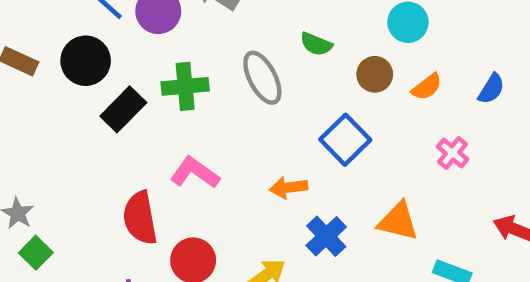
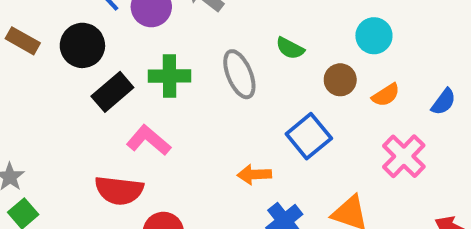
pink cross: (453, 153) -> (404, 156), size x1.5
pink L-shape: (195, 173) -> (149, 140), moved
red semicircle: (140, 218) -> (119, 190), turned -78

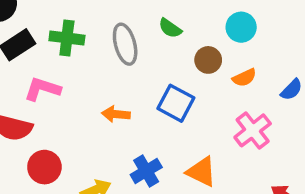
blue square: (309, 136) -> (176, 103), turned -30
pink L-shape: (149, 140) -> (42, 89), turned -30
orange arrow: (254, 175) -> (116, 114), moved

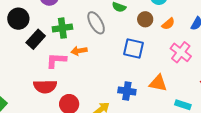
orange arrow: (116, 114) -> (79, 51), moved
blue cross: (146, 171) -> (127, 91), turned -36

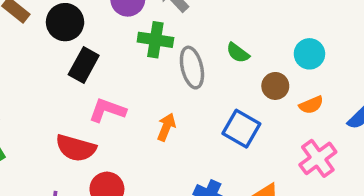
green cross: (62, 28) -> (155, 40), moved
black rectangle: (36, 39) -> (84, 65), turned -30
orange arrow: (79, 51) -> (166, 127), moved, turned 105

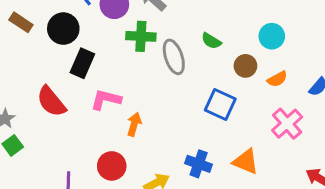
orange arrow: (166, 127) -> (134, 124), moved
red semicircle: (76, 148) -> (51, 102), moved, turned 40

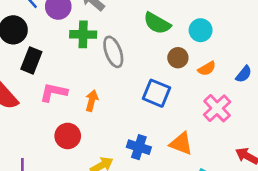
green semicircle: (211, 41) -> (157, 23), moved, size x1.5
orange arrow: (134, 124) -> (92, 101), moved
red circle: (112, 166) -> (68, 136), moved

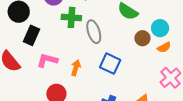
cyan circle: (201, 30) -> (160, 28), moved
blue square: (156, 93) -> (110, 64), moved

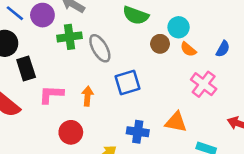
black rectangle: (31, 35) -> (26, 69), turned -30
orange semicircle: (164, 47) -> (188, 49), turned 80
blue square: (110, 64) -> (128, 82), turned -30

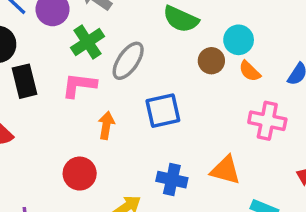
green cross: (70, 37) -> (87, 42), turned -30
gray ellipse: (100, 48) -> (128, 61), turned 60
pink cross: (204, 84) -> (267, 121), turned -30
pink L-shape: (51, 94) -> (79, 85), moved

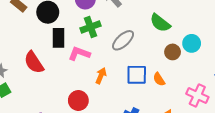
green cross: (87, 42) -> (91, 27), moved
orange semicircle: (250, 71) -> (159, 79), moved
pink L-shape: (79, 85) -> (79, 54), moved

